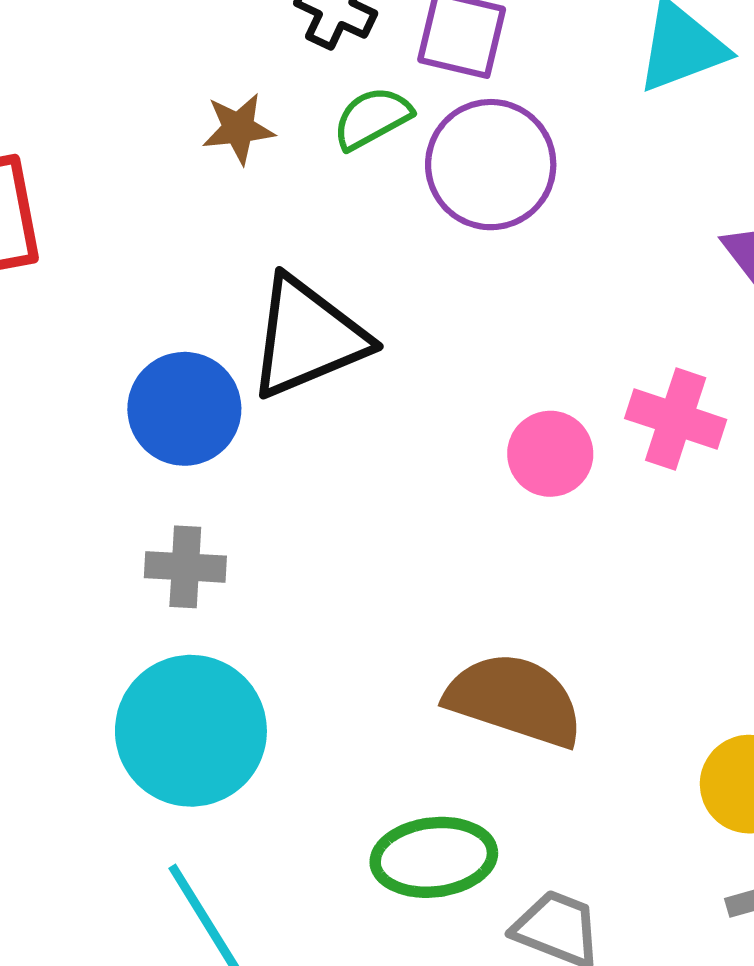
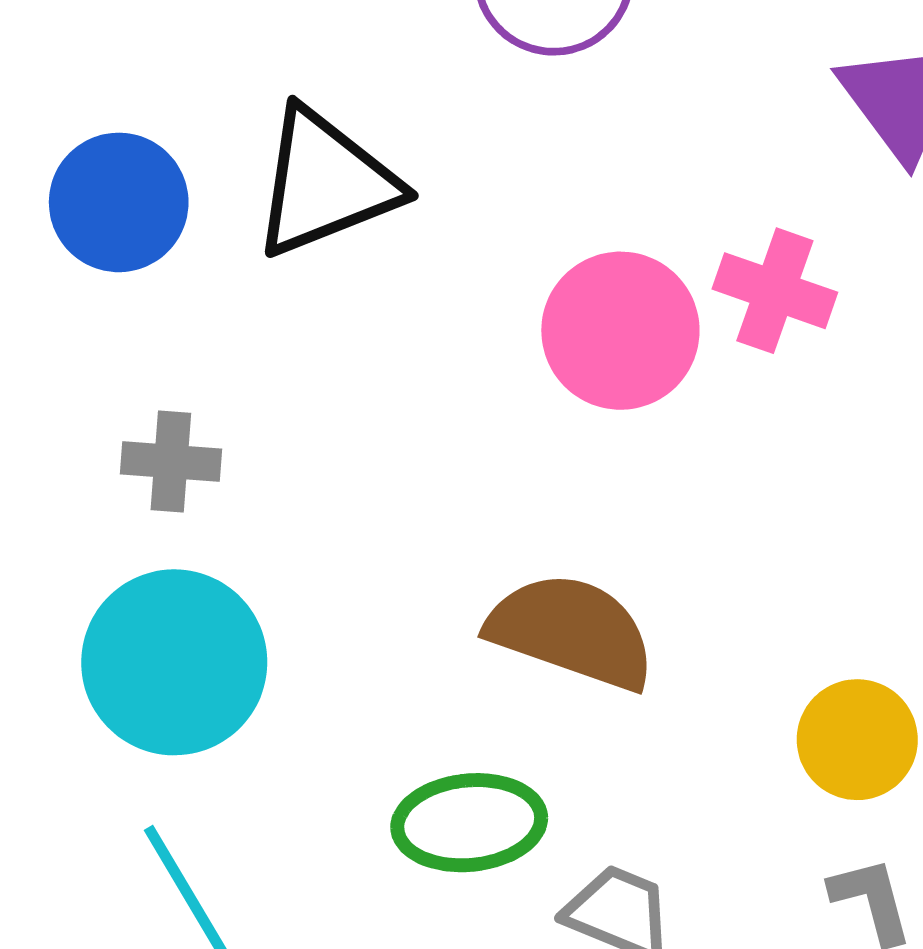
blue circle: (184, 409) -> (119, 202), moved
pink circle: (550, 454) -> (620, 331), size x1.5

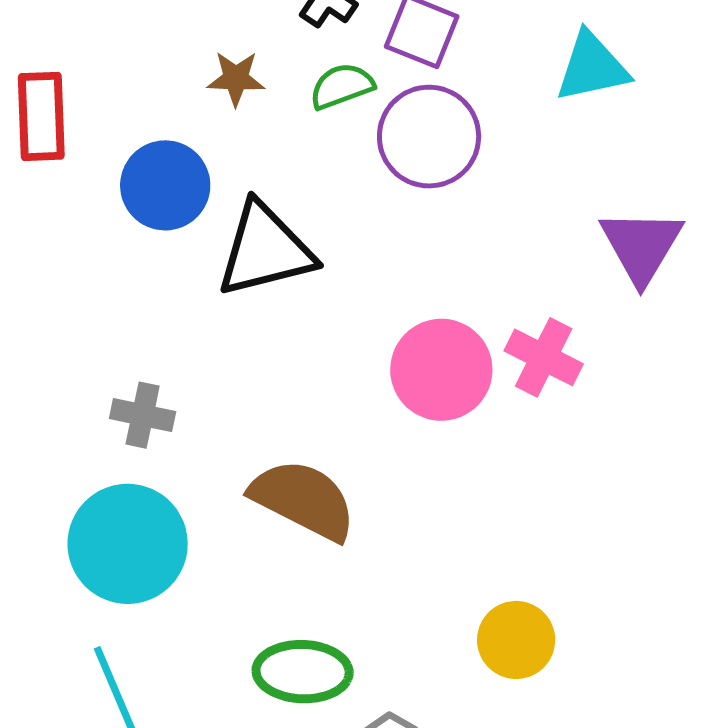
blue circle: (119, 202) -> (165, 185), moved
brown semicircle: (572, 631) -> (303, 500), moved
yellow circle: (857, 740) -> (516, 640), moved

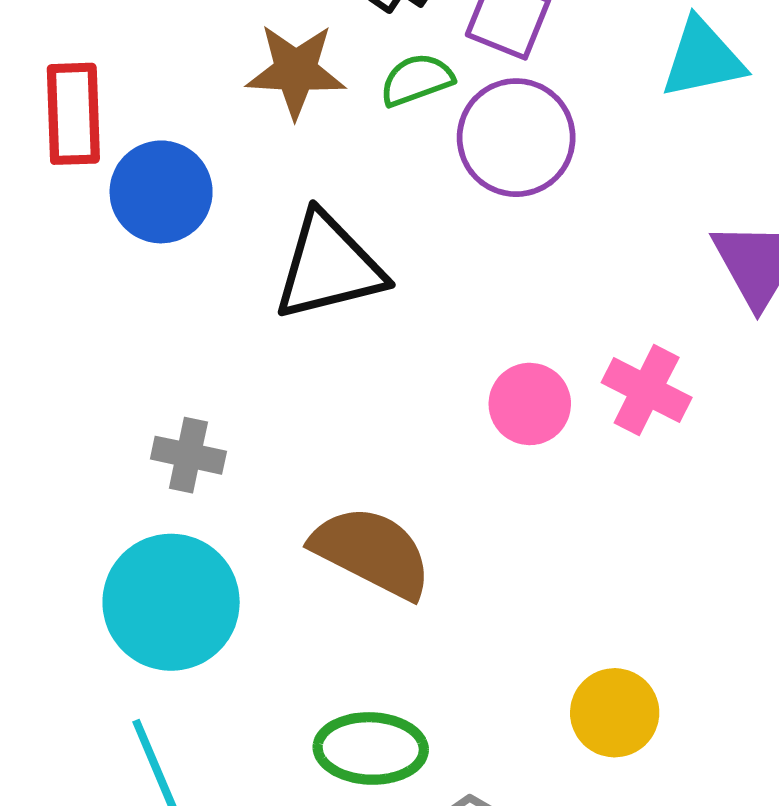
brown star: (236, 78) -> (296, 71), size x1.5
blue circle: (165, 185) -> (161, 192), moved
pink circle: (441, 370) -> (530, 404), size x0.7

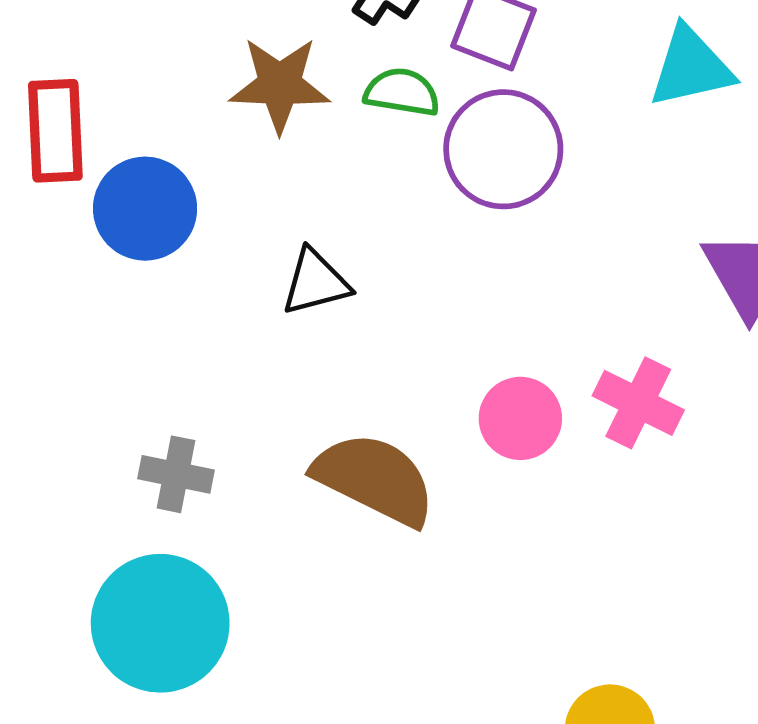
green semicircle: (417, 80) -> (402, 92), turned 30
black triangle: (329, 267) -> (316, 282), size x0.6
brown semicircle: (372, 552) -> (375, 479), moved

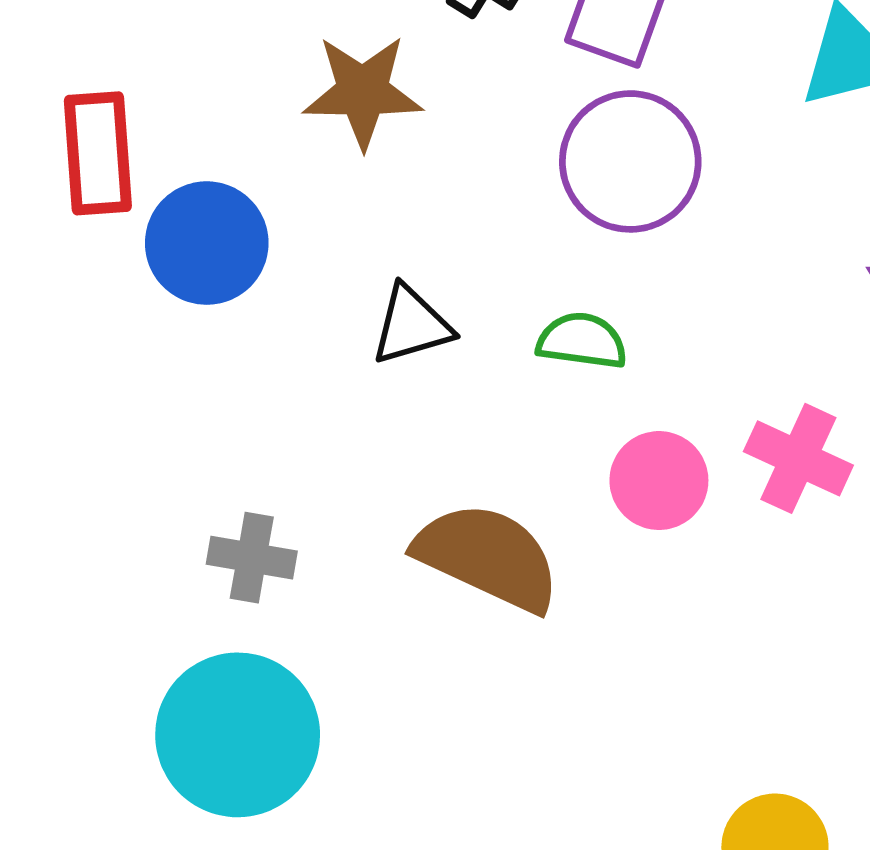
green semicircle: (402, 92) -> (582, 341), moved

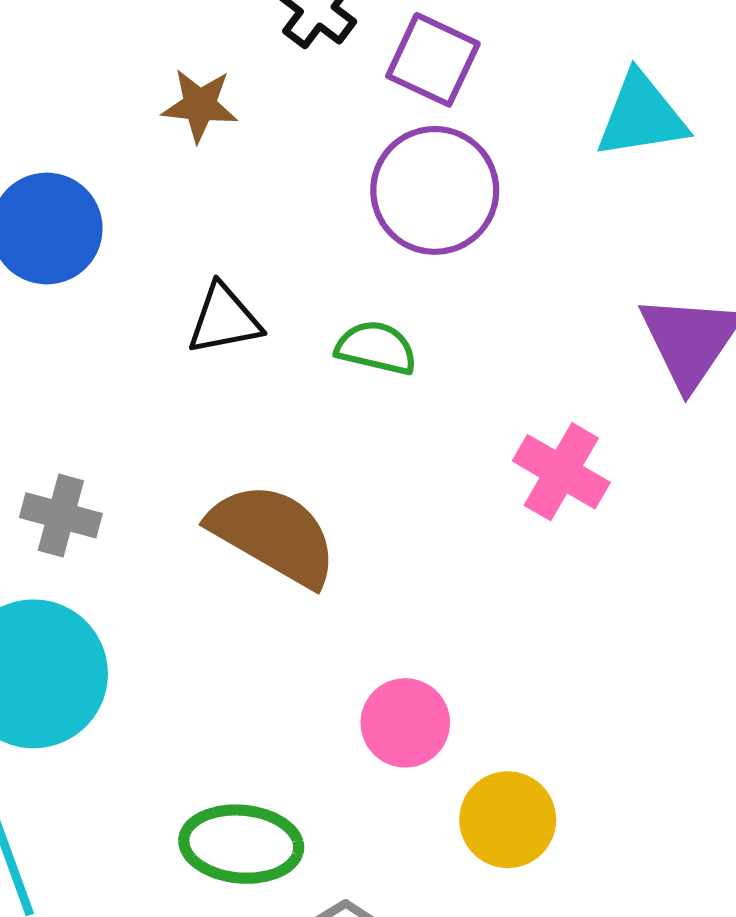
brown star: (363, 92) -> (200, 105), size x0.7
pink circle: (659, 481) -> (405, 723), moved

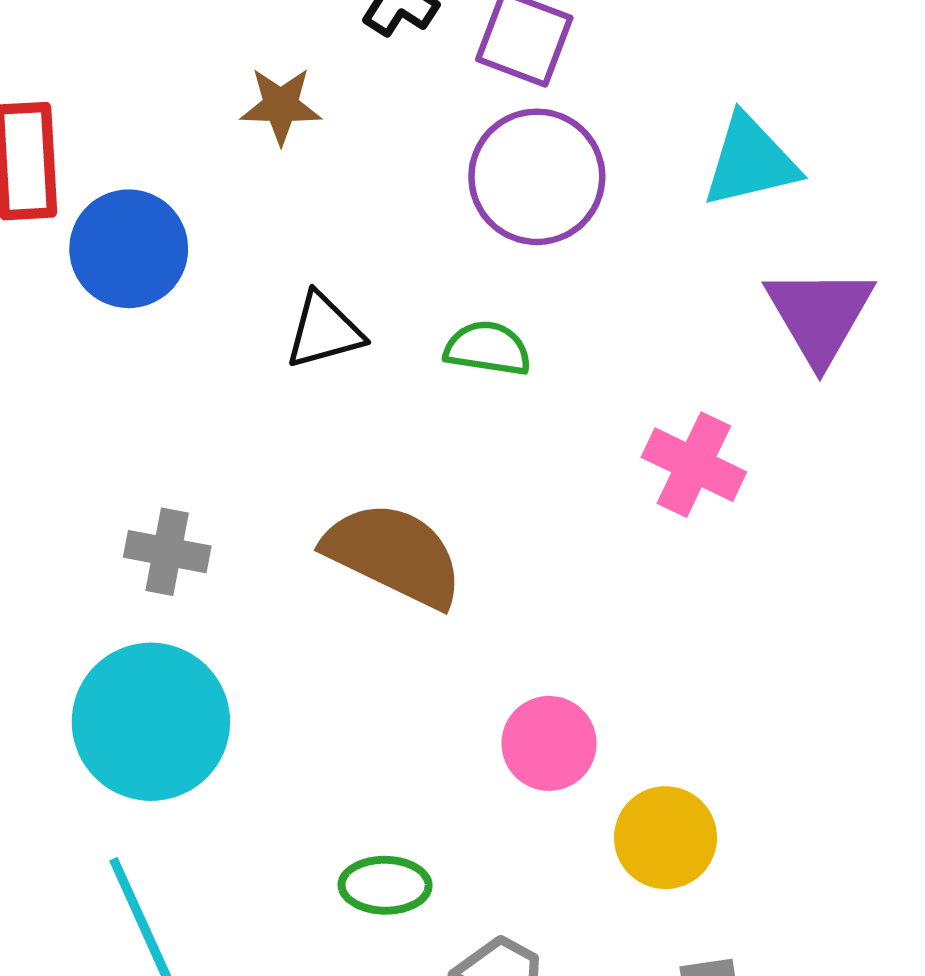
cyan triangle: (641, 116) -> (750, 161), moved
green ellipse: (241, 844) -> (385, 885), size x0.7

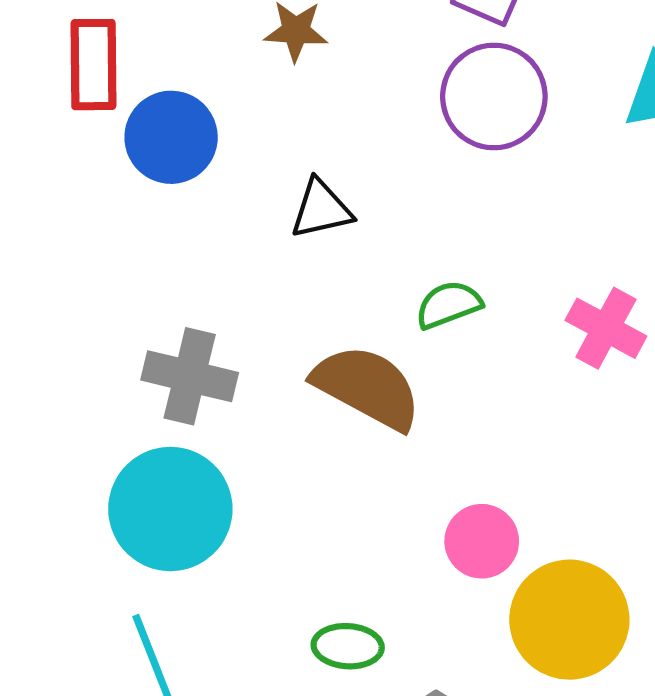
green semicircle: (488, 348) -> (449, 305), moved, turned -32
gray cross: (167, 552) -> (190, 376), size x1.4
yellow circle: (665, 838) -> (569, 620), size x1.5

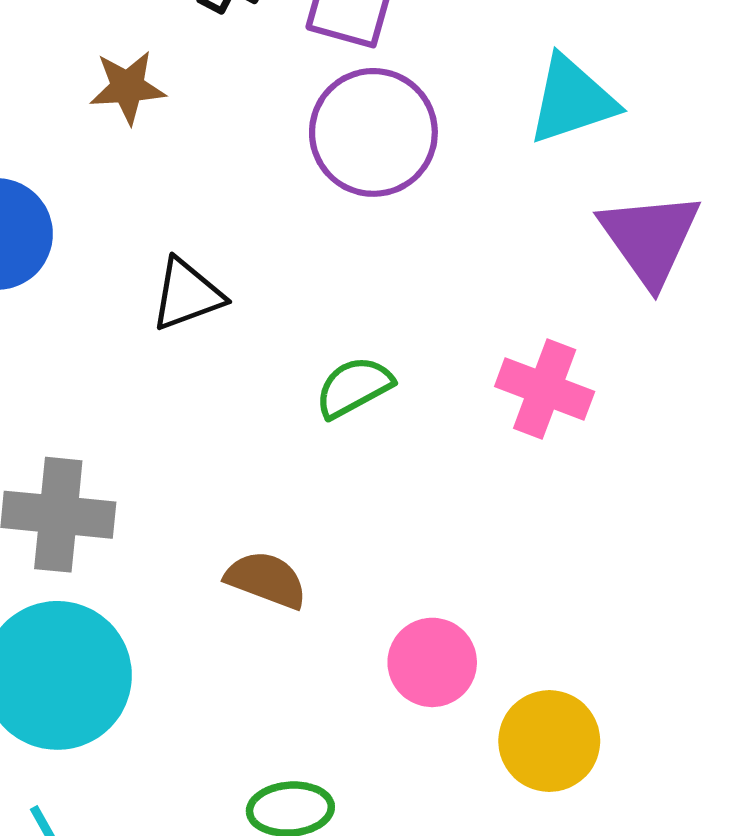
brown semicircle: (367, 387) -> (266, 580), moved, size x0.6
yellow circle: (569, 620) -> (549, 741), size x0.7

